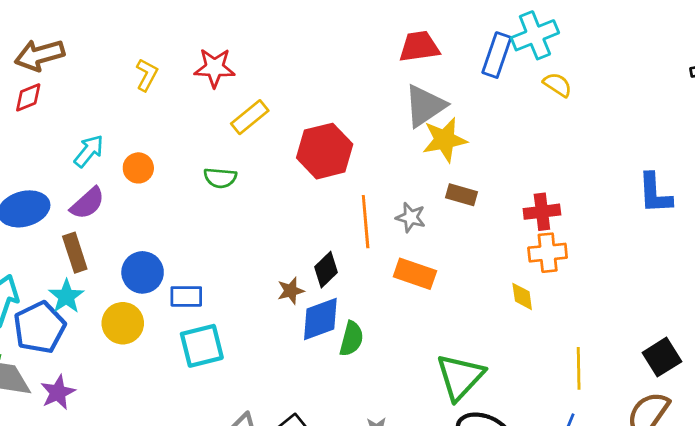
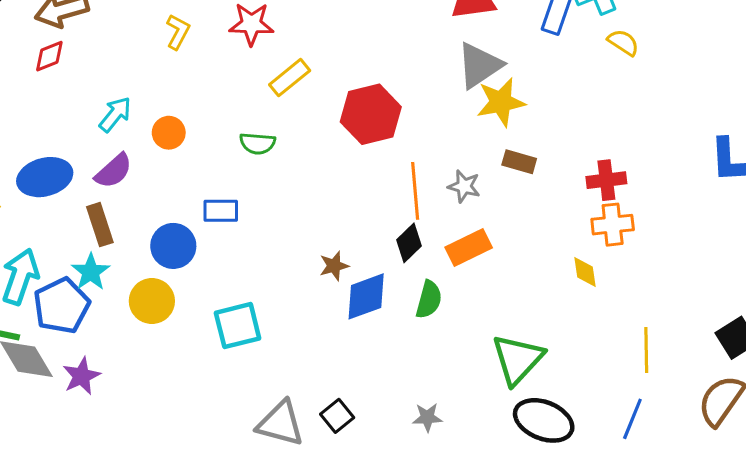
black diamond: (326, 270) -> (409, 243), moved
orange rectangle: (415, 274) -> (469, 247), turned -45
blue rectangle: (186, 296) -> (221, 211), moved
green semicircle: (351, 339) -> (429, 300), moved

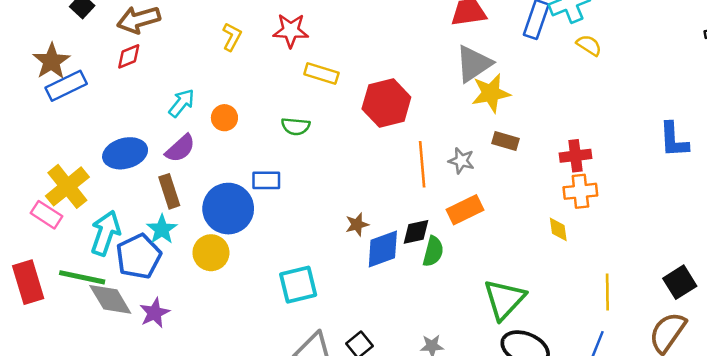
yellow rectangle: (290, 78) -> (321, 74), turned 56
black diamond: (409, 243) -> (416, 232), moved, turned 32
blue circle: (173, 246) -> (228, 209), size x1.4
cyan square: (238, 326) -> (298, 285), moved

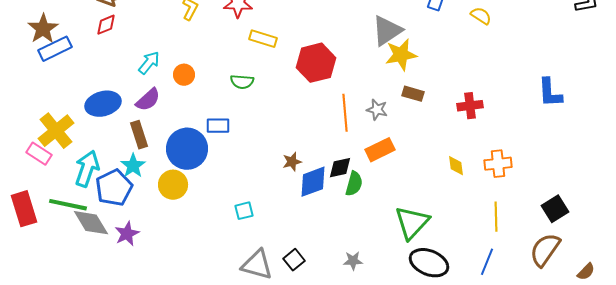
orange cross: (580, 191) -> (498, 164), moved
cyan square: (298, 285) -> (244, 211), size x0.6

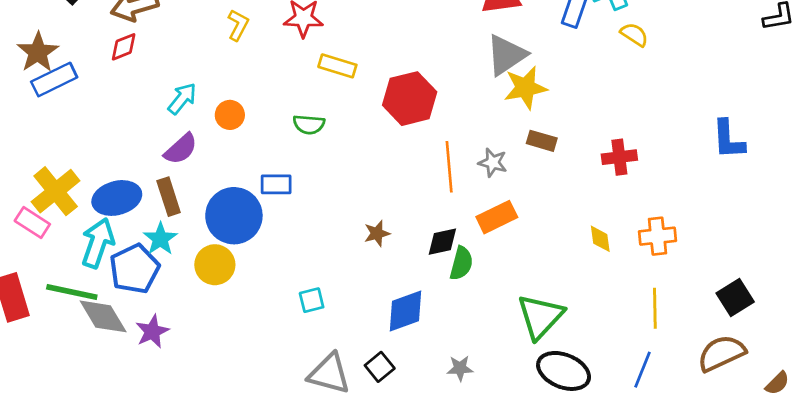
blue ellipse: (103, 104) -> (117, 198), moved
blue diamond: (313, 182) -> (406, 311), moved
brown semicircle: (545, 250) -> (722, 353), turned 30

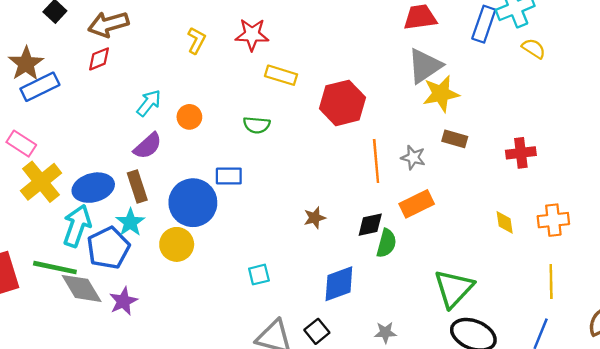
pink rectangle: (32, 223) -> (21, 144), moved

